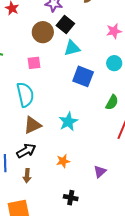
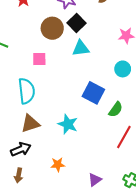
blue square: (83, 76) -> (93, 93), moved
cyan star: (68, 122) -> (68, 124), turned -30

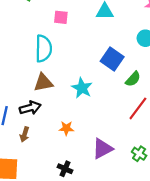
purple triangle: (95, 180) -> (102, 149), size x1.5

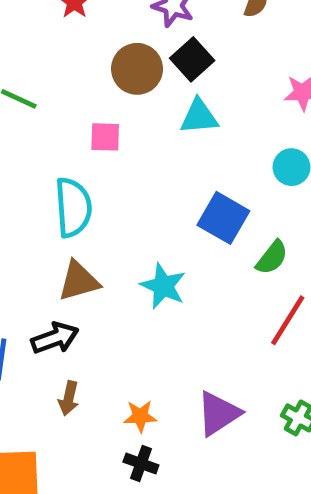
orange star: (66, 128) -> (140, 416), moved
brown arrow: (25, 134) -> (69, 398), moved

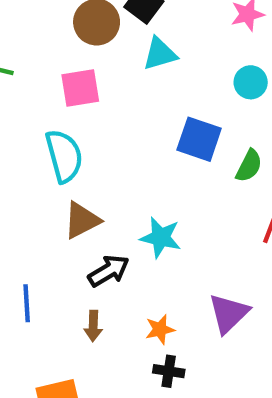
pink square: (105, 137) -> (80, 88), size x1.4
cyan star: (163, 286) -> (161, 237), moved
black arrow: (55, 338) -> (109, 271), moved

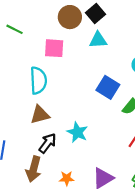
black arrow: (109, 271) -> (48, 143), turned -35
brown arrow: (93, 326) -> (34, 169), size x1.6

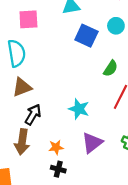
blue square: (108, 87) -> (86, 36), moved
cyan star: (77, 132) -> (79, 109), moved

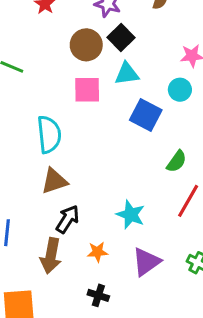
pink square: (28, 19) -> (87, 90), moved
cyan circle: (116, 26) -> (180, 90), moved
orange star: (56, 147) -> (97, 252), moved

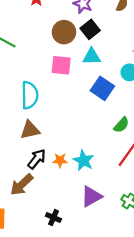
orange star: (97, 252) -> (60, 160), moved
brown arrow: (51, 256) -> (22, 185), turned 30

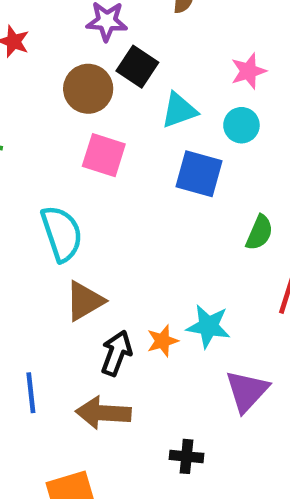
cyan triangle: (92, 57) -> (179, 110), moved
pink square: (61, 65) -> (104, 155), turned 30
brown arrow: (22, 185) -> (103, 413), turned 65

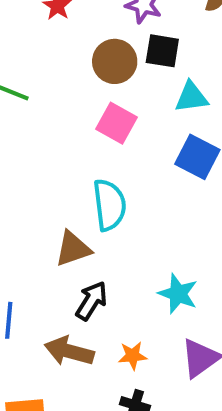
black square: (137, 67) -> (162, 51), turned -36
cyan semicircle: (62, 233) -> (109, 205), moved
orange star: (163, 341) -> (133, 356), moved

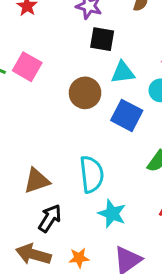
brown circle: (115, 61) -> (85, 93), moved
pink square: (117, 123) -> (27, 67), moved
cyan semicircle: (109, 205) -> (92, 174), moved

